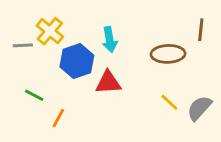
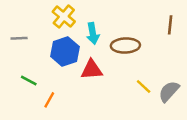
yellow cross: (50, 31) -> (64, 17), moved
brown ellipse: (168, 54) -> (125, 46), moved

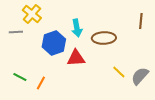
yellow cross: (64, 17) -> (32, 14), moved
green line: (29, 81) -> (20, 77), moved

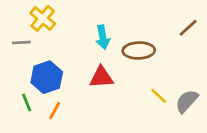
brown line: (141, 21) -> (188, 28), turned 42
blue hexagon: (54, 43) -> (47, 77), moved
green line: (20, 77) -> (27, 103), turned 40

